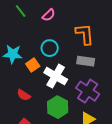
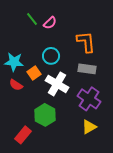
green line: (21, 11) -> (32, 19), moved
red semicircle: (24, 95) -> (16, 85), moved
green hexagon: (58, 107) -> (45, 115), moved

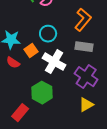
orange L-shape: (86, 42) -> (83, 20), turned 45

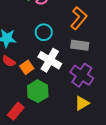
orange square: (31, 51) -> (27, 67), moved

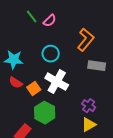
gray rectangle: (80, 45) -> (97, 66), moved
purple cross: (82, 75) -> (89, 106), moved, size x0.6

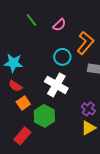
pink semicircle: (50, 21) -> (59, 25), moved
cyan circle: (51, 54) -> (62, 57), moved
orange square: (34, 89) -> (23, 103), moved

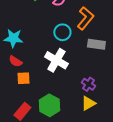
orange square: (23, 103) -> (23, 78), turned 32
green hexagon: (44, 116) -> (49, 105), moved

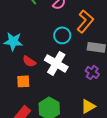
red semicircle: (15, 61) -> (29, 61), moved
purple cross: (88, 84) -> (92, 72), moved

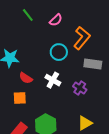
white cross: (56, 63) -> (53, 80), size x0.7
purple cross: (92, 72) -> (80, 88), moved

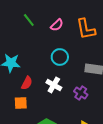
orange L-shape: (82, 38) -> (86, 29), moved, turned 130
red semicircle: (26, 78) -> (27, 83), turned -96

